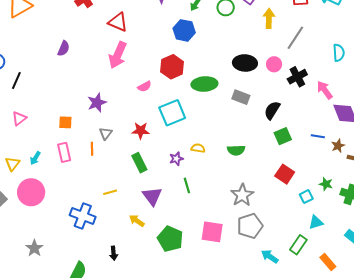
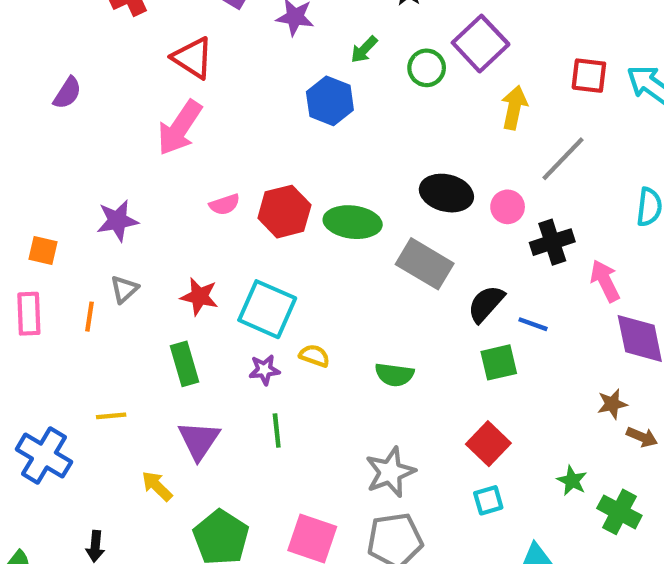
red hexagon: (172, 67) -> (284, 212), moved
gray rectangle: (241, 97) -> (425, 264), size x1.4
cyan square: (172, 113) -> (267, 309), moved, turned 36
blue line: (318, 136) -> (533, 324), moved
cyan square: (306, 197) -> (488, 500), moved

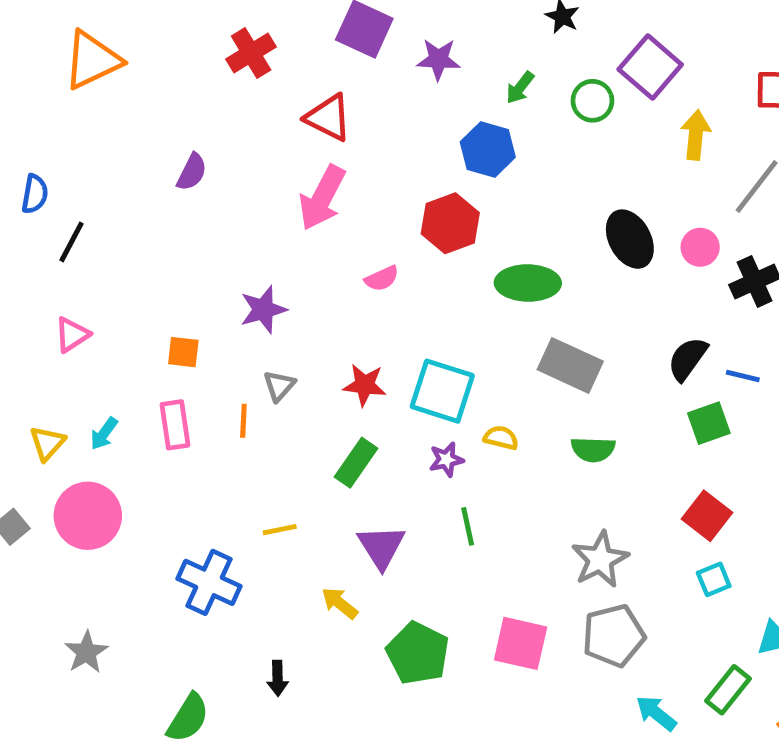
black ellipse: (446, 193) -> (630, 239), turned 54
red hexagon: (284, 212) -> (450, 223), moved
gray rectangle: (425, 264) -> (570, 365), moved
green rectangle: (185, 364) -> (356, 463), turned 57

